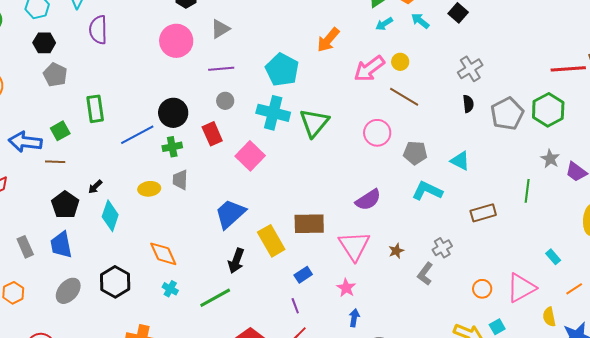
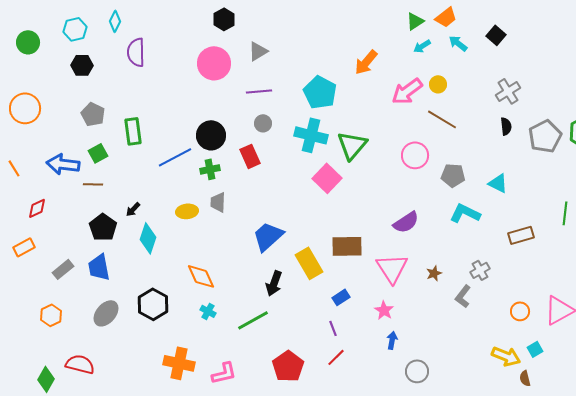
gray pentagon: (55, 75) -> (93, 114), moved
pink square: (250, 156) -> (327, 178), moved
gray rectangle: (25, 247) -> (63, 269), turned 75

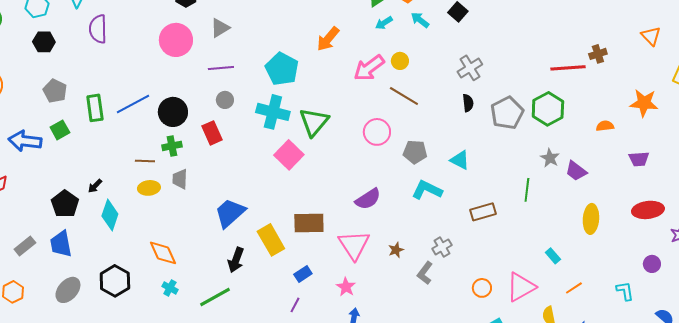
blue line: (175, 157) -> (133, 104), moved
brown line: (93, 184) -> (145, 161), moved
purple line: (333, 328) -> (295, 305), turned 49

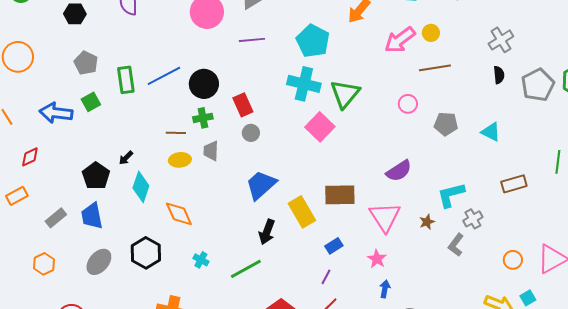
brown line: (404, 96) -> (435, 68), turned -40
gray circle: (225, 100) -> (251, 133), moved
pink circle: (377, 132) -> (408, 104), size x0.7
cyan L-shape: (427, 190) -> (451, 195), moved, turned -40
orange diamond: (163, 253) -> (179, 214), moved

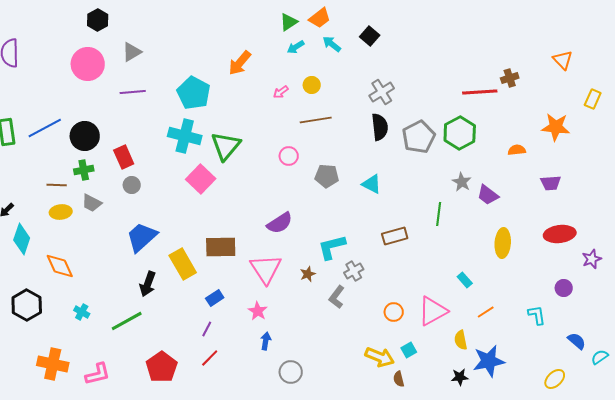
pink arrow: (400, 40) -> (281, 92), size x0.5
black semicircle: (499, 75) -> (380, 127), size x1.5
gray trapezoid: (211, 151) -> (92, 203), turned -65

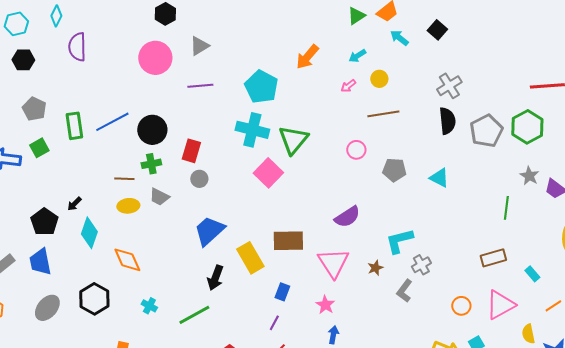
cyan arrow: (296, 47) -> (357, 56), moved
red rectangle: (124, 157) -> (191, 151), turned 40
brown rectangle: (395, 236) -> (493, 258), moved
blue rectangle: (215, 298) -> (282, 292), turned -36

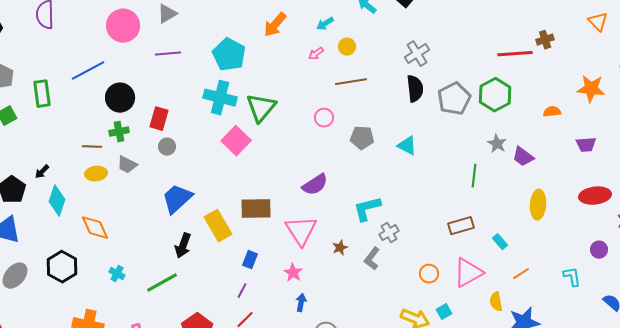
blue line: (112, 122) -> (88, 71), moved
brown star: (375, 268) -> (340, 248), moved

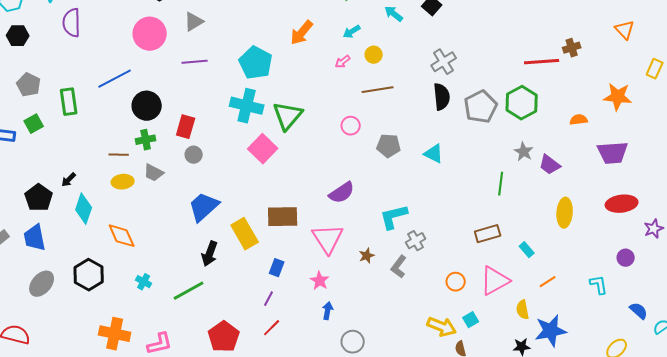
purple trapezoid: (586, 145) -> (613, 153), size x1.5

